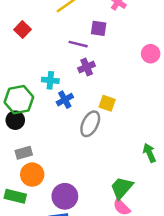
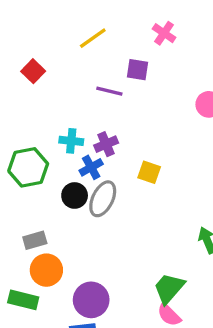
purple cross: (87, 67) -> (106, 144), moved
black circle: (15, 120) -> (75, 195), moved
gray ellipse: (90, 124) -> (103, 199), moved

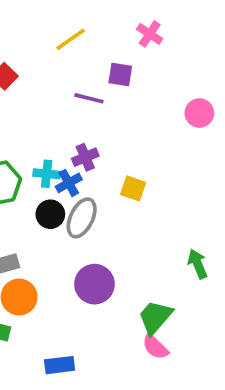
cyan cross: (71, 141) -> (47, 174), moved
purple circle: (91, 300) -> (94, 284), moved

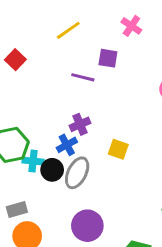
cyan cross: (47, 174) -> (33, 161), moved

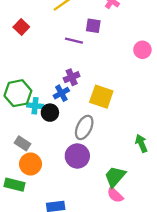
yellow square: (118, 149) -> (101, 97), size x1.5
gray ellipse: (77, 173) -> (84, 127), moved
gray rectangle: (17, 209) -> (22, 143), turned 49

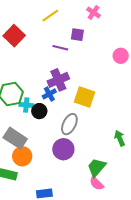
red square: (21, 27) -> (14, 36), size x1.5
purple cross: (72, 77) -> (58, 80), size x1.5
gray rectangle: (22, 143) -> (15, 138), size x1.6

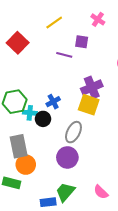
purple cross: (58, 80) -> (92, 87), moved
gray rectangle: (15, 138) -> (19, 146), turned 45
green trapezoid: (97, 167) -> (65, 192), moved

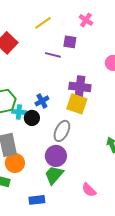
purple cross: (92, 87) -> (80, 87), turned 30
green trapezoid: (65, 192) -> (54, 175), moved

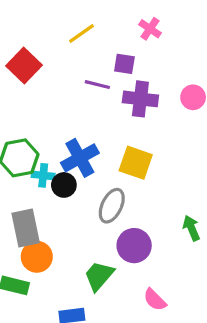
purple cross: (80, 87) -> (140, 99), moved
blue cross: (42, 101) -> (80, 158), size x1.6
purple circle: (56, 156) -> (134, 246), moved

